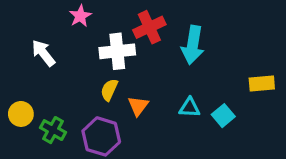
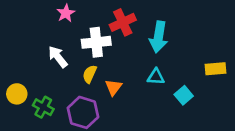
white arrow: (43, 53) -> (58, 57), moved
cyan triangle: (190, 108) -> (156, 77), moved

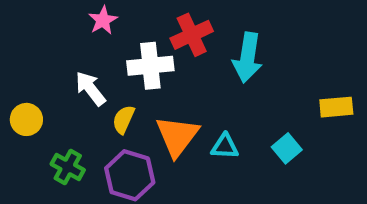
yellow semicircle: (90, 74) -> (124, 119), moved
cyan triangle: (156, 77) -> (225, 146), moved
orange triangle: (113, 87) -> (177, 136), size x1.6
yellow circle: (17, 94) -> (26, 119), moved

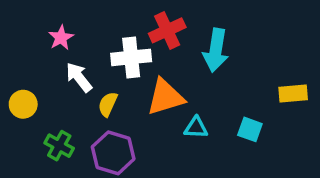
pink star: (103, 20) -> (61, 38), moved
orange triangle: (177, 136) -> (165, 97), moved, turned 36
cyan square: (287, 148) -> (250, 129), turned -30

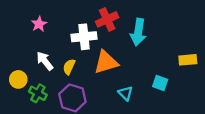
white arrow: (79, 77) -> (45, 61), moved
yellow circle: (23, 104) -> (18, 79), moved
cyan triangle: (196, 128) -> (126, 93), moved, turned 42

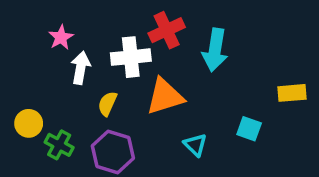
white arrow: (45, 61) -> (81, 68), moved, turned 48

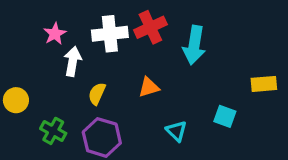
white cross: (131, 57) -> (110, 34), moved
orange triangle: (165, 96) -> (149, 87), size x0.6
yellow circle: (29, 123) -> (16, 100), moved

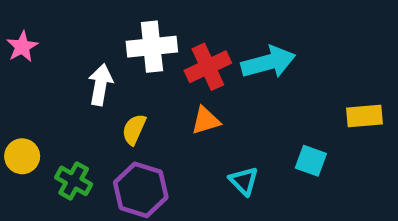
red cross: (150, 27) -> (208, 67), moved
pink star: (55, 34) -> (22, 47), moved
cyan arrow: (194, 45) -> (268, 62), turned -114
yellow circle: (16, 100) -> (22, 156), moved

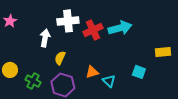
orange triangle: (206, 120) -> (92, 72), moved

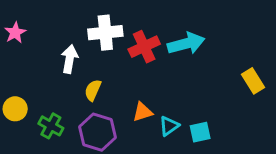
yellow rectangle: (163, 52) -> (253, 81), turned 63
cyan square: (139, 72) -> (200, 132), moved, turned -32
cyan triangle: (109, 81) -> (169, 126), turned 40

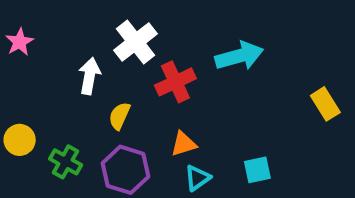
white cross: (105, 33) -> (135, 42), turned -32
red cross: (144, 47) -> (175, 82), moved
cyan triangle: (169, 126) -> (197, 178), moved

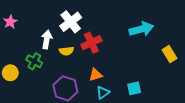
cyan arrow: (239, 56) -> (141, 29), moved
yellow semicircle: (119, 116) -> (66, 51), moved, turned -120
green cross: (66, 162) -> (34, 61), moved

